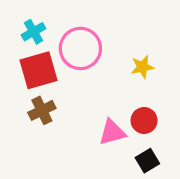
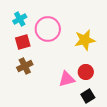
yellow star: (142, 67) -> (85, 40), size x1.5
red square: (39, 70) -> (23, 42), size x0.7

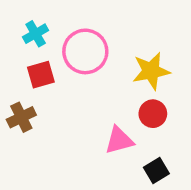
brown cross: (25, 66) -> (21, 117), moved
red circle: (86, 72) -> (153, 114), moved

